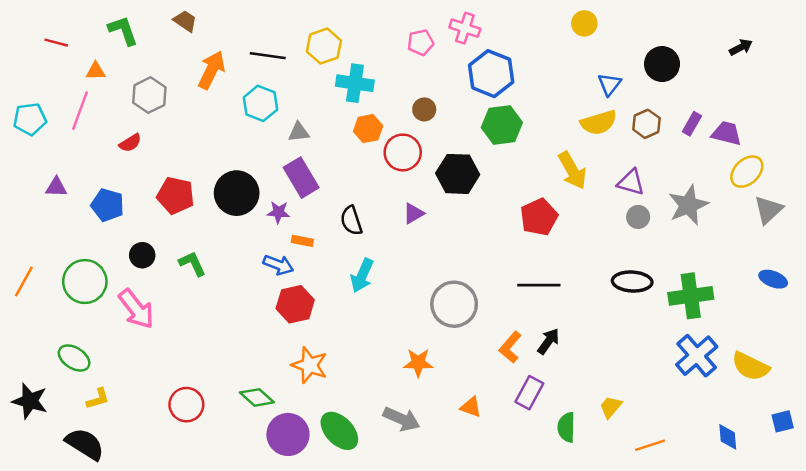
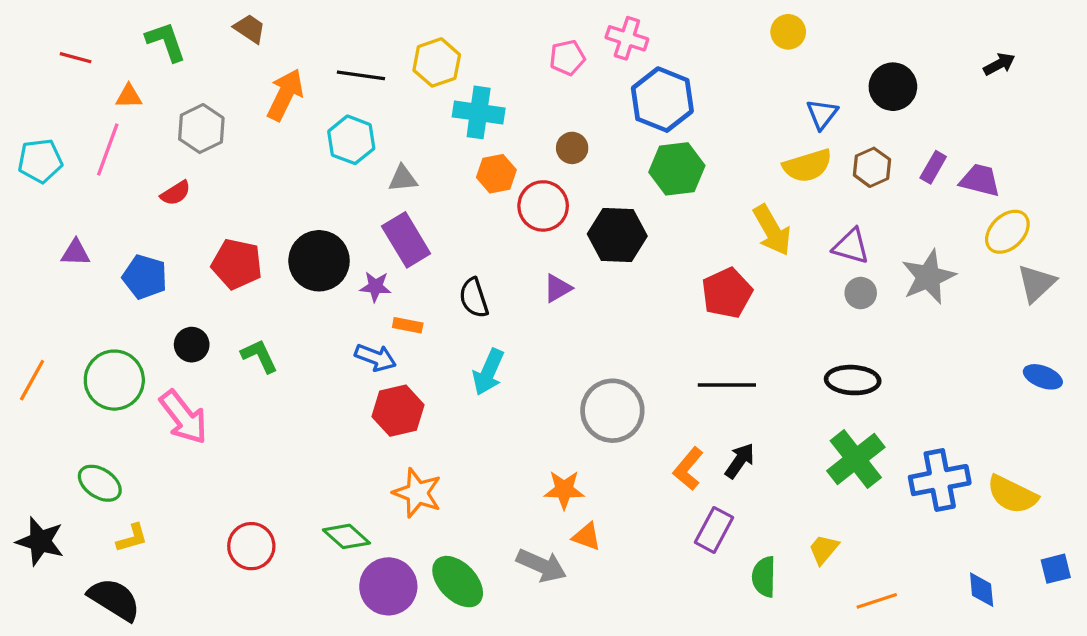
green cross: (691, 296) -> (856, 459), moved, turned -30
blue cross: (697, 356) -> (940, 480), turned 30
orange triangle: (471, 407) -> (587, 536), moved

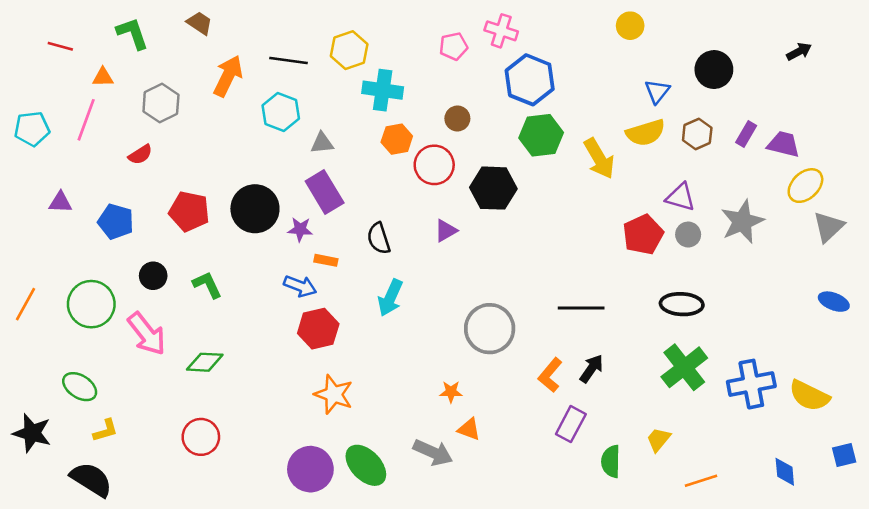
yellow arrow: (772, 230) -> (599, 158), moved
red pentagon: (727, 293) -> (643, 235), moved
orange star: (564, 490) -> (451, 392), size x0.7
green diamond: (346, 536) -> (205, 362), moved, turned -39

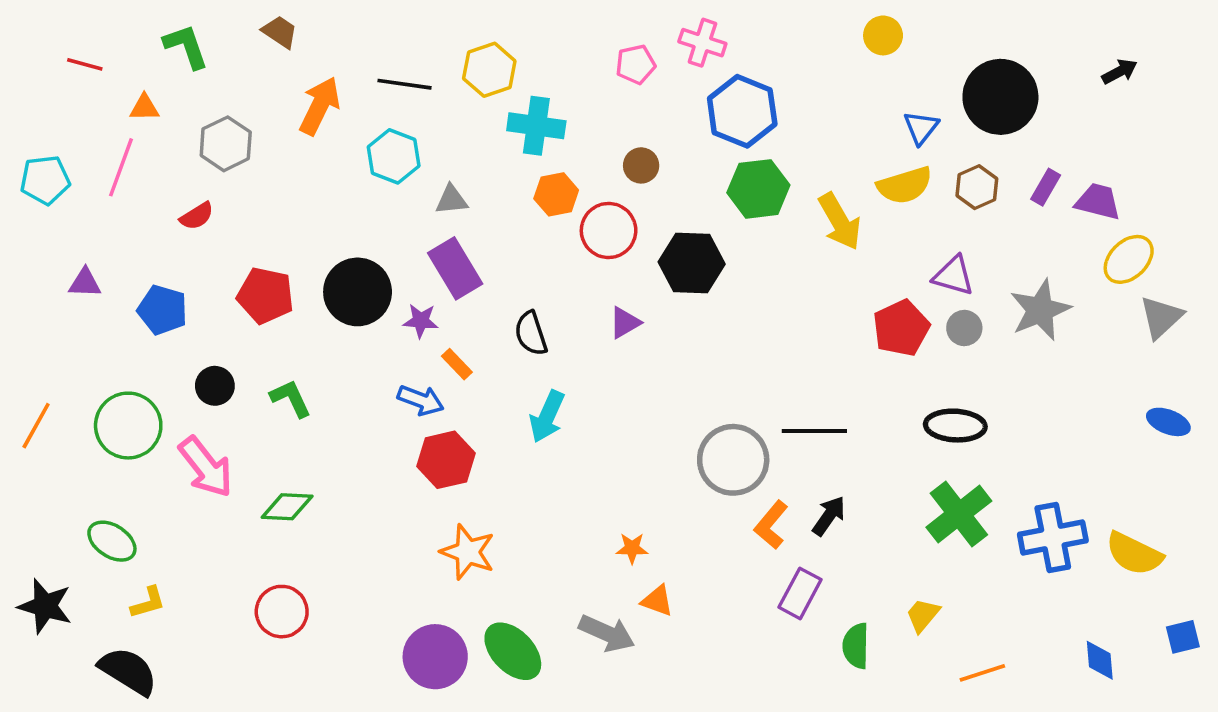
black circle: (714, 70) -> (1000, 97), size x1.4
orange rectangle: (326, 260) -> (457, 364), turned 35
gray circle: (490, 329) -> (733, 460), moved

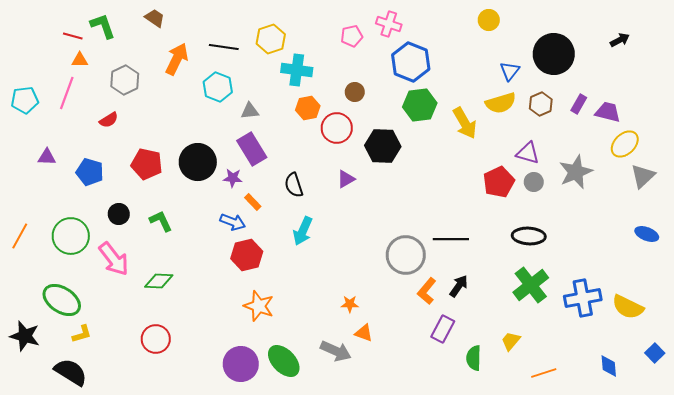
red line: (85, 64) -> (73, 36), moved
green ellipse: (112, 541) -> (62, 300), size x1.4
blue square: (1183, 637) -> (655, 353), turned -30

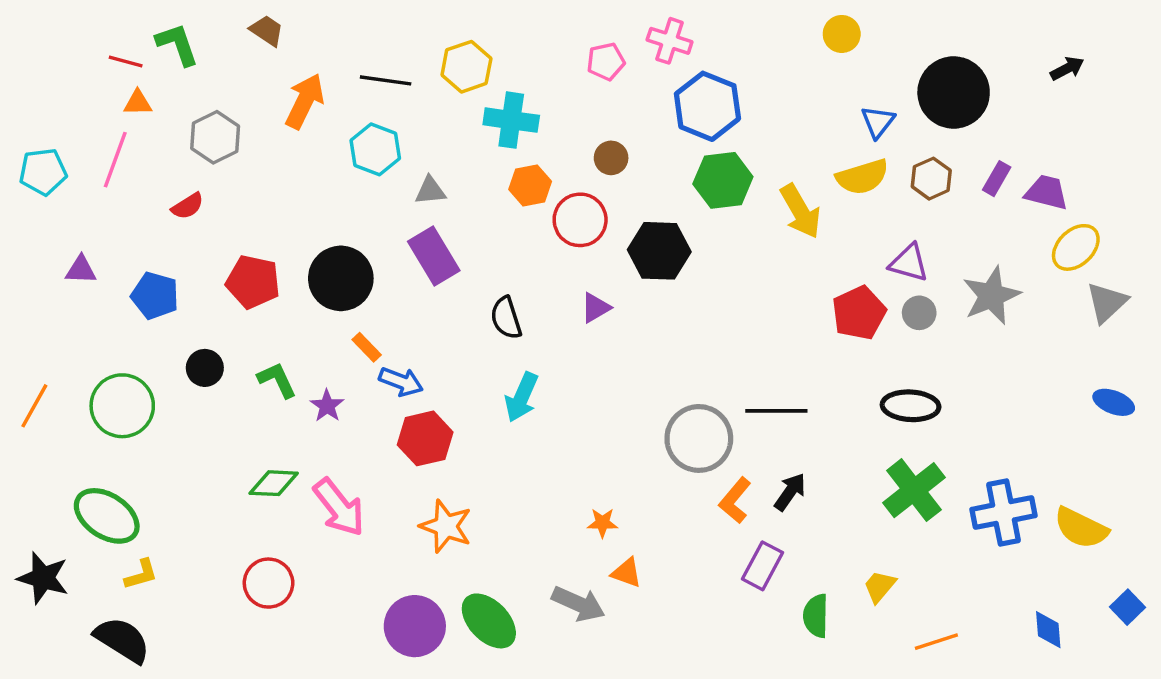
purple star: (233, 178) -> (327, 406), moved, turned 30
orange rectangle: (253, 202) -> (367, 347), moved
pink arrow: (114, 259) -> (339, 507), moved

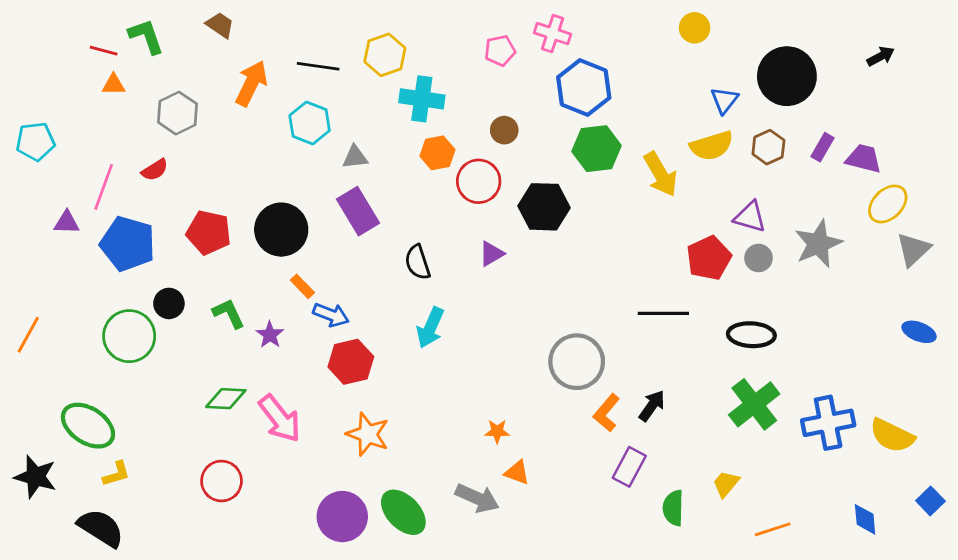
pink line: (115, 160) -> (104, 187), moved
blue pentagon: (155, 296) -> (128, 244), size x1.4
green circle: (122, 406) -> (129, 336), moved
black line: (776, 411) -> (663, 313), moved

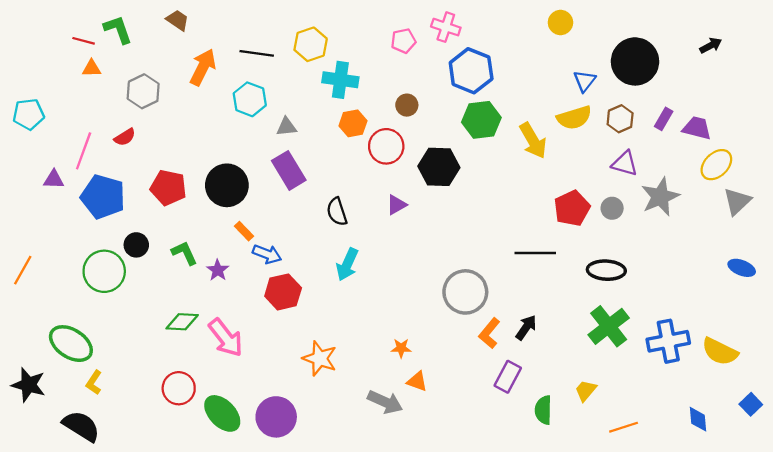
purple triangle: (750, 217) -> (625, 164), moved
orange star: (368, 434) -> (320, 358), moved
yellow L-shape: (116, 474) -> (94, 382), turned 140
green ellipse: (403, 512) -> (222, 413), moved

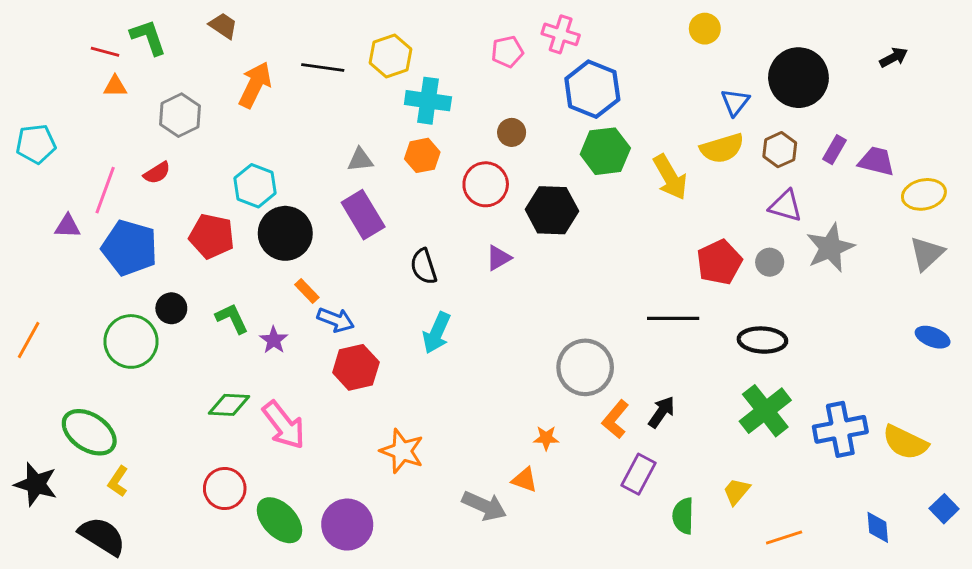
cyan hexagon: (250, 99) -> (255, 186), moved
orange hexagon: (353, 123) -> (422, 155), moved
yellow ellipse: (716, 165) -> (924, 194), moved, turned 32
orange star: (401, 348) -> (546, 438), moved

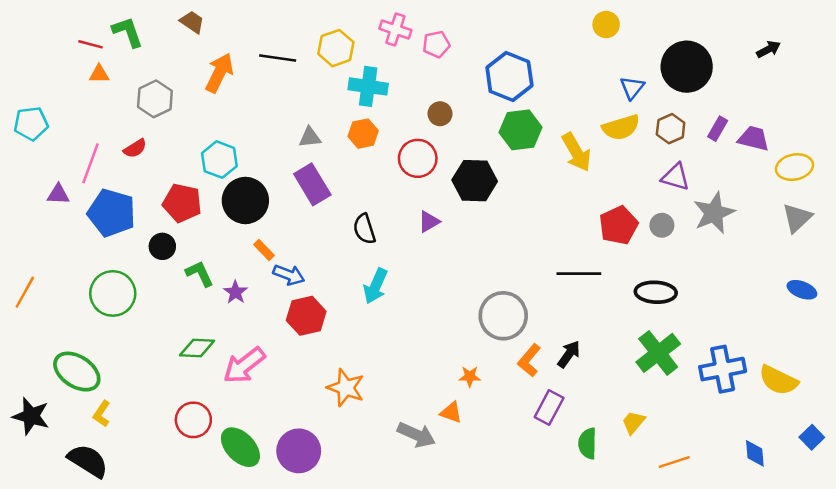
pink cross: (561, 34) -> (395, 29), moved
black circle: (171, 308) -> (162, 246), moved
pink arrow: (284, 425) -> (244, 365), turned 90

